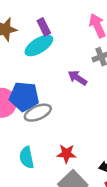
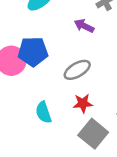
gray ellipse: (38, 113) -> (77, 70), moved

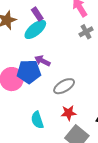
purple arrow: (84, 26) -> (42, 61), moved

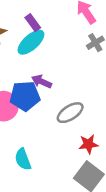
red star: (69, 113) -> (88, 144), moved
cyan semicircle: (37, 120) -> (23, 159), moved

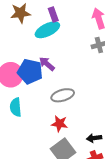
red star: (88, 144) -> (60, 124), moved
cyan semicircle: (23, 159) -> (16, 107), moved

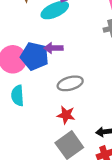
purple arrow: (47, 64) -> (53, 48), turned -42

